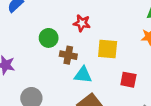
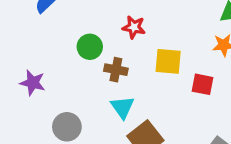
cyan triangle: (83, 75) -> (122, 107), moved, turned 48
red square: (128, 80) -> (202, 84), moved

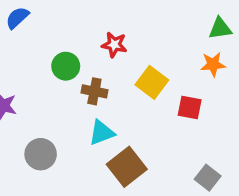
yellow square: (168, 61) -> (152, 82), turned 32
cyan triangle: (122, 107) -> (102, 133), turned 45

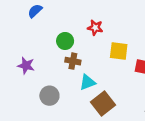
yellow square: (152, 82) -> (119, 51), turned -30
brown cross: (94, 91) -> (73, 61), moved

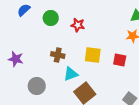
green circle: (65, 41) -> (51, 18), moved
yellow square: (119, 51) -> (93, 55), moved

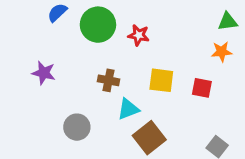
green circle: (51, 18) -> (98, 25), size x1.5
purple star: (16, 59) -> (44, 73), moved

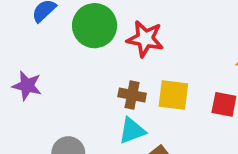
red star: (139, 35) -> (145, 39), size x1.4
brown cross: (109, 80) -> (132, 95), moved

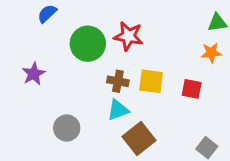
green circle: (95, 26) -> (88, 44), moved
purple star: (27, 86) -> (34, 74), turned 30

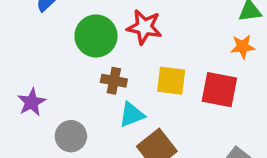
purple star: (34, 74) -> (32, 102), moved
brown cross: (118, 81) -> (114, 81), moved
red square: (192, 89) -> (219, 90), size x1.5

